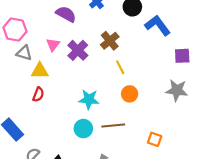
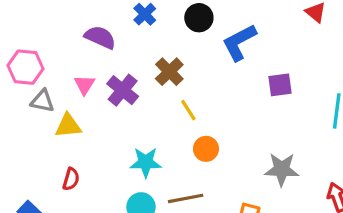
blue L-shape: (158, 25) -> (239, 42), turned -76
gray star: (177, 90) -> (282, 169), moved
red semicircle: (38, 94) -> (71, 179), moved

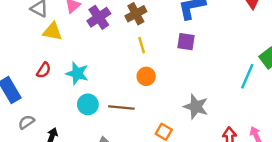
purple square: (280, 85) -> (186, 42), moved
cyan star: (146, 162) -> (77, 73), moved

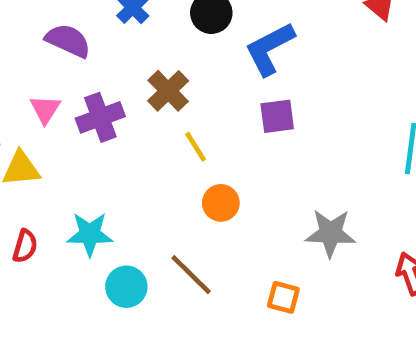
purple cross: (99, 17) -> (100, 117), turned 30
brown line: (121, 108) -> (191, 275), turned 55

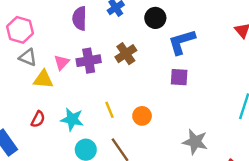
purple semicircle: (68, 41) -> (80, 18), turned -125
pink triangle: (45, 109) -> (62, 62), moved
yellow line: (196, 147) -> (109, 110), moved

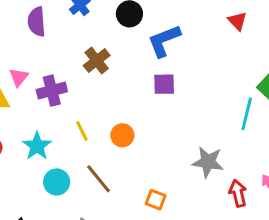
purple cross: (89, 61) -> (52, 91), moved
cyan star: (72, 119) -> (37, 146), turned 30
gray star: (195, 142) -> (208, 162), moved

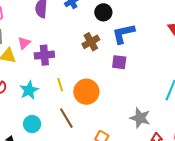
brown cross: (97, 60) -> (91, 42), moved
orange circle: (122, 135) -> (86, 92), size x1.6
cyan circle: (57, 182) -> (32, 124), moved

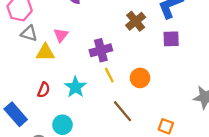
purple cross: (44, 55) -> (101, 50), moved
orange circle: (86, 92) -> (140, 78), size x0.7
cyan circle: (32, 124) -> (62, 125), moved

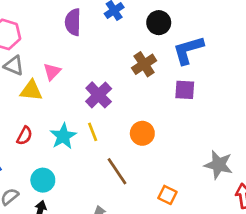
purple cross: (101, 50) -> (99, 95), turned -35
yellow line: (109, 75) -> (93, 132), moved

